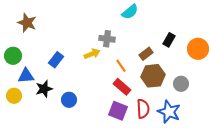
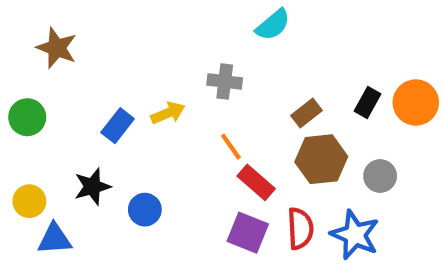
black rectangle: (169, 40) -> (367, 102), moved
yellow arrow: (92, 54) -> (168, 113), moved
orange line: (121, 66) -> (231, 147), moved
blue triangle: (26, 76) -> (55, 239), moved

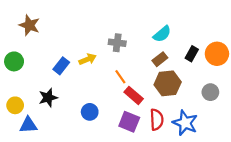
cyan semicircle: (273, 25) -> (162, 34), moved
gray circle: (380, 176) -> (210, 92), moved
blue circle: (145, 210) -> (90, 112), moved

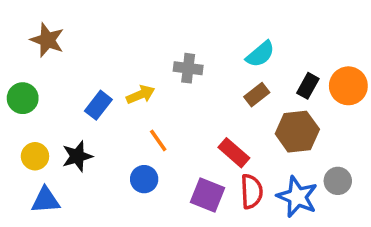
orange line: (120, 77) -> (158, 140), moved
brown hexagon: (168, 83) -> (297, 132), moved
gray circle: (210, 92) -> (338, 181), moved
red rectangle: (134, 95) -> (234, 153), moved
yellow circle: (15, 105) -> (35, 156), moved

